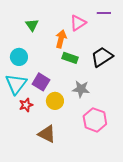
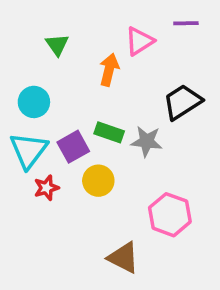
green rectangle: (70, 58) -> (109, 132), moved
purple square: (41, 82) -> (73, 147), turned 30
gray star: (81, 89) -> (147, 141), moved
brown triangle: (47, 134) -> (123, 258), moved

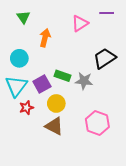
green triangle: (57, 45) -> (23, 17), moved
orange arrow: (109, 70) -> (45, 38), moved
brown triangle: (123, 258) -> (54, 126), moved

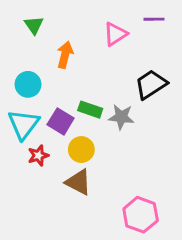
purple square: (42, 84) -> (61, 121), turned -30
pink hexagon: (97, 123) -> (141, 215), moved

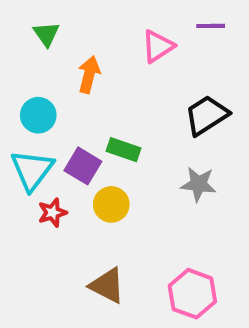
gray star: (121, 117) -> (198, 184), moved
brown triangle: (78, 182) -> (107, 286), moved

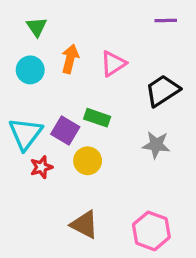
pink triangle: (158, 46) -> (113, 64), moved
cyan circle: (38, 115) -> (30, 70), moved

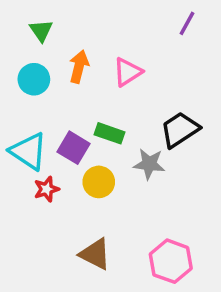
purple line: (166, 20) -> (187, 23), turned -60
black trapezoid: (163, 91) -> (180, 130), moved
cyan triangle: (25, 134) -> (28, 151), turned -33
gray star: (156, 145) -> (149, 164), moved

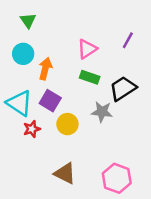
purple line: (187, 23) -> (128, 40), moved
orange arrow: (79, 67) -> (45, 69), moved
green rectangle: (110, 133) -> (90, 77), moved

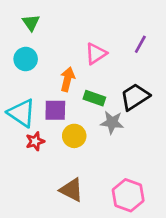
orange arrow: (45, 69) -> (67, 79), moved
green rectangle: (90, 77) -> (94, 98), moved
purple square: (50, 101) -> (55, 110), turned -30

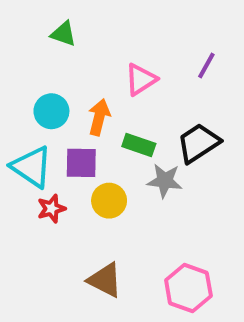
green triangle: (31, 23) -> (63, 34), moved, turned -36
cyan circle: (26, 59) -> (51, 111), moved

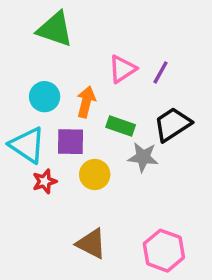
green triangle: (63, 34) -> (55, 29), size x1.6
purple line: (206, 66) -> (160, 72), moved

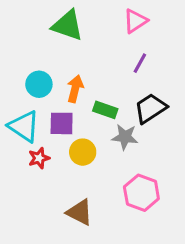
green triangle: (55, 29) -> (68, 25), moved
pink triangle: (122, 69) -> (135, 21), moved
pink hexagon: (164, 251) -> (141, 193), moved

